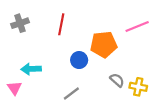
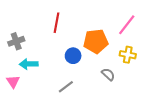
gray cross: (20, 23) -> (16, 41), moved
pink line: (137, 27) -> (127, 25), turned -30
yellow cross: (138, 87) -> (128, 55), moved

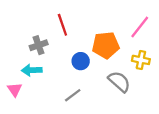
red line: (57, 23) -> (62, 25), turned -30
gray cross: (16, 41) -> (39, 45), moved
gray semicircle: (108, 74) -> (119, 82), size x1.5

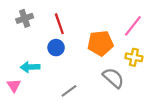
gray cross: (39, 45) -> (25, 18), moved
blue circle: (81, 61) -> (56, 48), moved

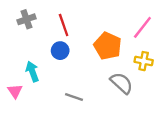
orange pentagon: (100, 43) -> (108, 46), turned 30
cyan arrow: (30, 67) -> (32, 71), turned 72
gray line: (69, 91) -> (74, 97), turned 56

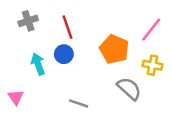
cyan arrow: (32, 71) -> (38, 64), moved

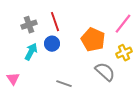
gray cross: (28, 21) -> (29, 25), moved
cyan arrow: (38, 64) -> (31, 52), turned 48
yellow cross: (152, 65) -> (124, 53), turned -35

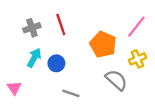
blue circle: (52, 44) -> (56, 63), moved

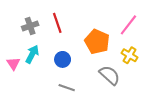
yellow cross: (138, 59) -> (129, 55), turned -35
blue circle: (56, 63) -> (63, 59), moved
pink triangle: (14, 88) -> (13, 64), moved

